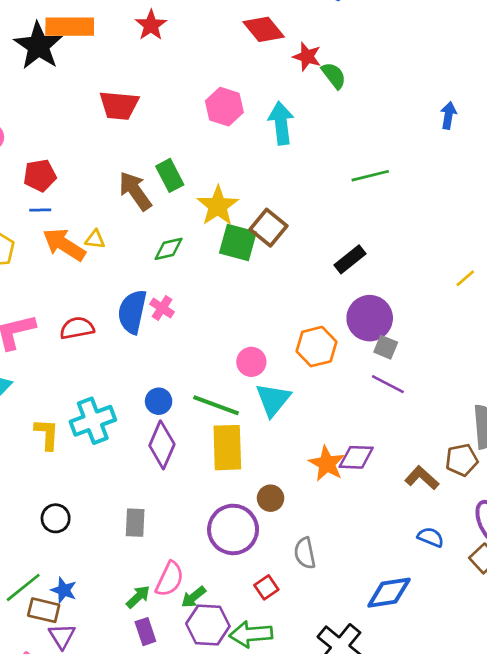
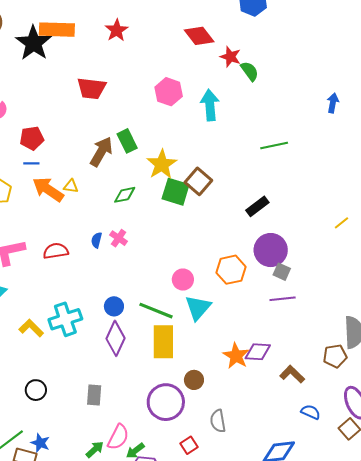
brown arrow: (135, 191) -> (101, 152), turned 64
blue semicircle: (132, 312) -> (97, 240), size x0.5
purple line: (388, 384) -> (283, 299), turned -35
yellow L-shape: (47, 434) -> (31, 328), turned -50
brown L-shape: (422, 478) -> (292, 374), moved

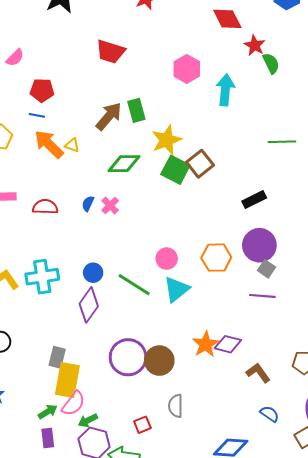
green diamond: (125, 195) -> (124, 164), size x1.4
yellow rectangle: (163, 342) -> (67, 380), moved
brown circle: (194, 380) -> (159, 361), size x1.5
purple circle: (166, 402) -> (128, 357), moved

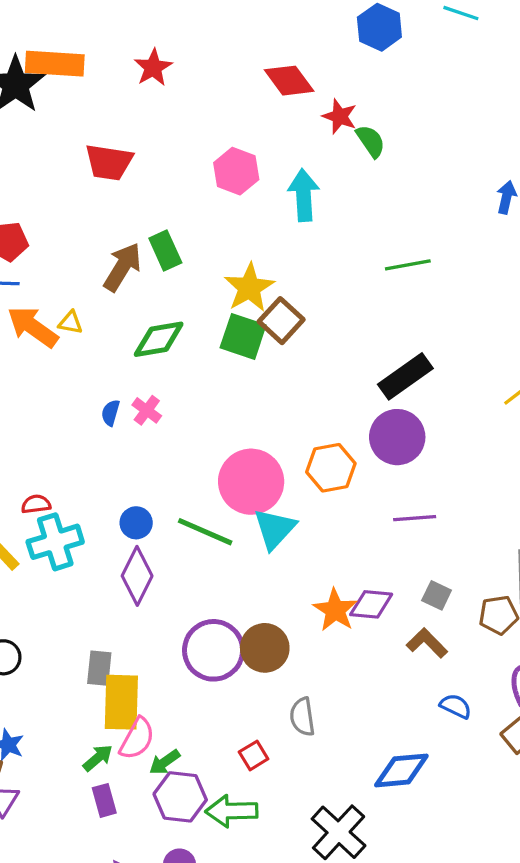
yellow star: (167, 140) -> (249, 288), moved
black rectangle: (254, 199) -> (405, 376), moved, size x1.4
red semicircle: (45, 207) -> (36, 504), moved, size x0.7
pink circle: (167, 259) -> (251, 482), size x1.8
gray square: (266, 269) -> (437, 595), moved

